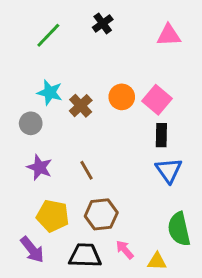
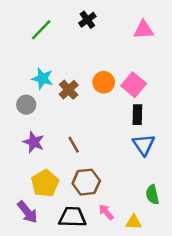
yellow pentagon: (53, 216) -> (45, 183), turned 30
green semicircle: (179, 229) -> (152, 195), size x0.7

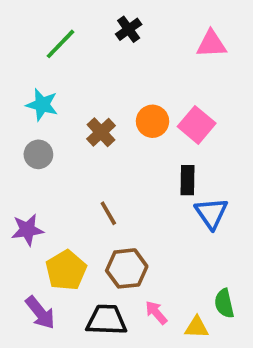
cyan star: (42, 78) -> (42, 105), moved
black rectangle: (137, 115) -> (187, 180), moved
purple star: (34, 142) -> (27, 230), moved, turned -30
green semicircle: (152, 195) -> (224, 303), moved

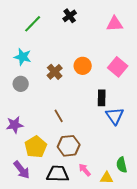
pink square: (197, 125) -> (118, 67), moved

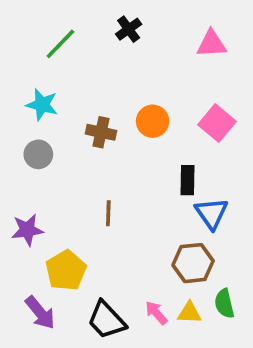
brown cross: (55, 72) -> (101, 132), turned -35
brown line: (59, 116) -> (108, 213), turned 32
brown hexagon: (69, 146) -> (193, 263), moved
black trapezoid: (58, 174) -> (106, 320), turned -135
yellow triangle: (107, 178) -> (189, 313), moved

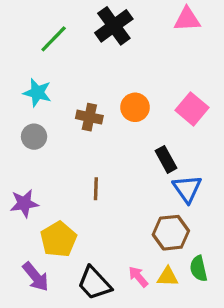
black cross: (129, 29) -> (114, 26), size x1.6
pink triangle: (211, 44) -> (187, 19), moved
black rectangle: (188, 180) -> (166, 159), turned -30

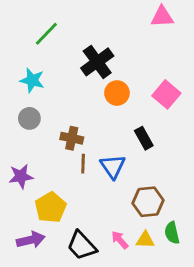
black cross: (114, 26) -> (97, 62), moved
brown cross: (89, 117) -> (72, 138), moved
blue triangle: (187, 189) -> (113, 166), moved
purple arrow: (36, 277) -> (31, 240), turned -64

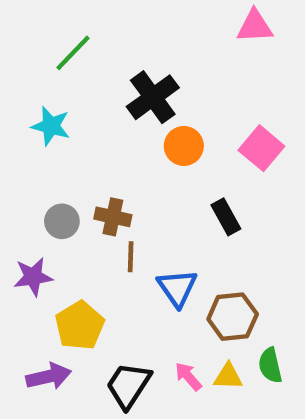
gray circle: (29, 118) -> (62, 221), moved
blue triangle: (113, 166) -> (177, 288), moved
black trapezoid: (82, 246) -> (128, 385), turned 76

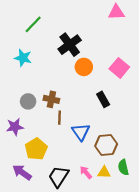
purple arrow: (49, 376) -> (22, 172), turned -132

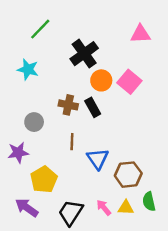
pink triangle: (116, 12) -> (140, 34), moved
pink square: (119, 68) -> (129, 82), moved
brown cross: (51, 99) -> (68, 105), moved
black rectangle: (103, 99) -> (93, 107), moved

